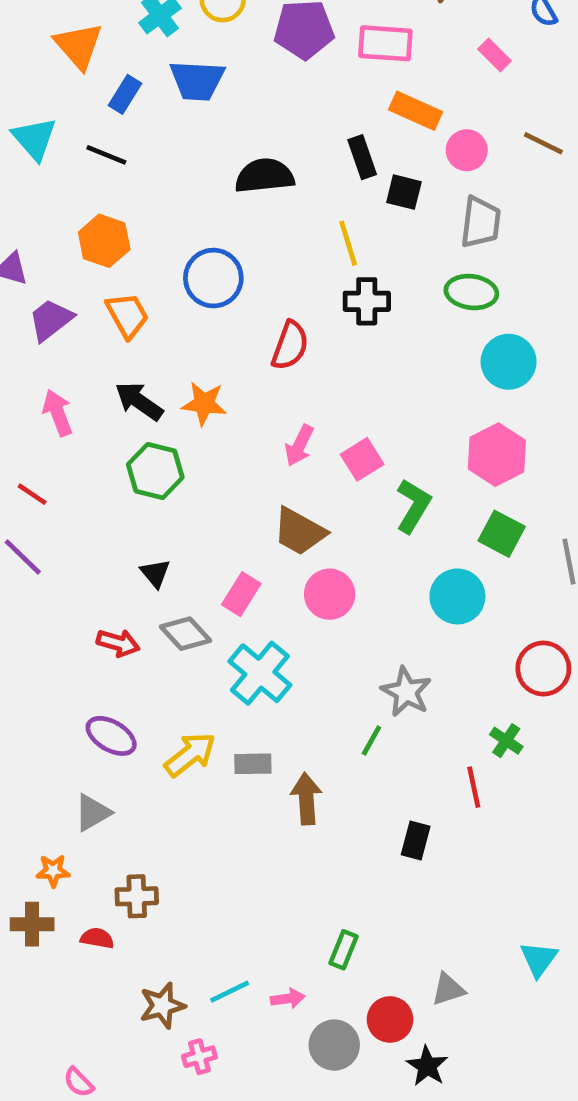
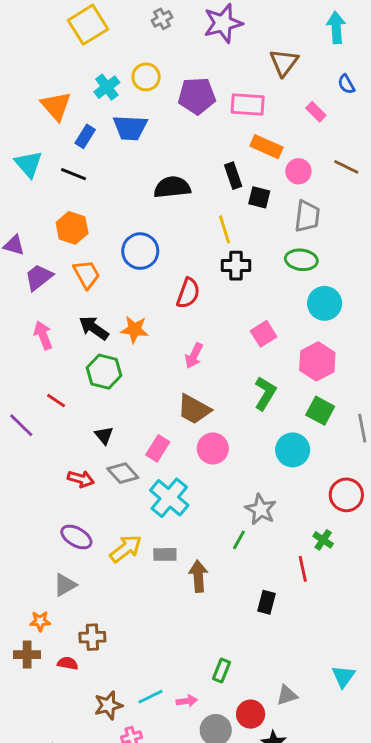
pink square: (362, 459) -> (264, 334), moved
red line: (32, 494) -> (56, 401), moved

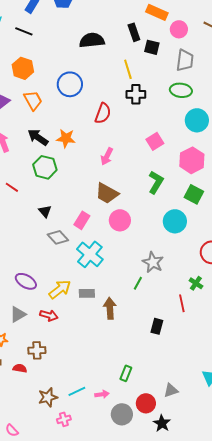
red arrow: (81, 479) -> (49, 315), moved

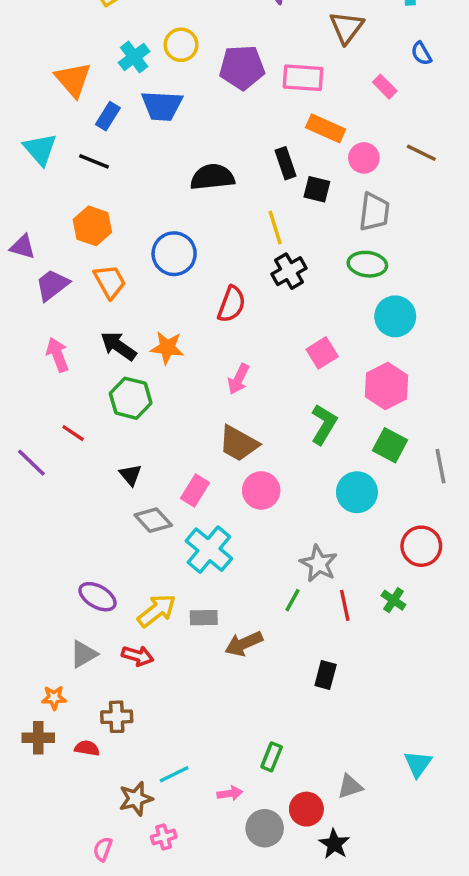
black cross: (136, 94) -> (289, 271), turned -30
red line: (182, 303) -> (345, 605), moved
brown arrow: (110, 308) -> (244, 644), turned -110
cyan line: (77, 391) -> (174, 774), moved
pink semicircle: (12, 430) -> (103, 849), moved, turned 64

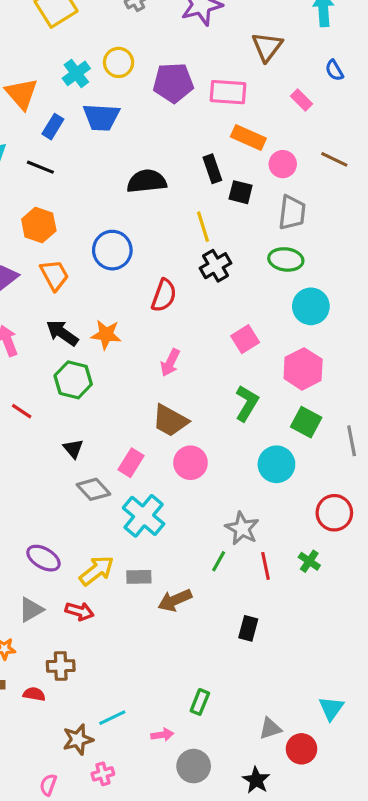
red circle: (306, 809) -> (301, 749), moved

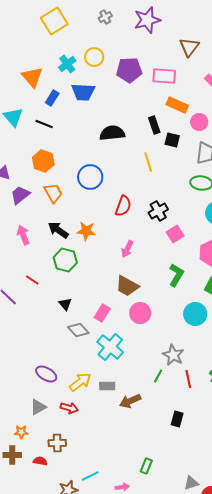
black cross: (215, 266) -> (158, 211), moved

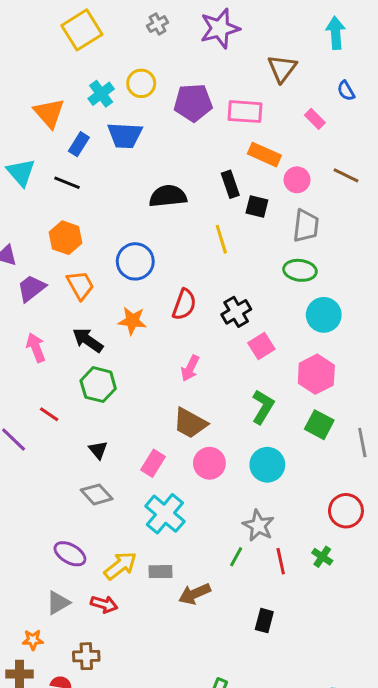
orange star: (86, 231) -> (132, 321), moved
cyan circle: (195, 314) -> (267, 465), moved
gray diamond: (78, 330) -> (97, 494), moved

